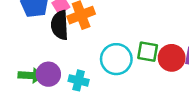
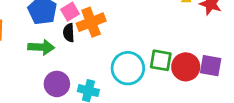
black semicircle: (60, 25) -> (69, 33), size x0.6
green arrow: (31, 75) -> (41, 47), moved

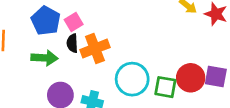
orange cross: (91, 22) -> (95, 49), moved
green square: (161, 60) -> (165, 87), moved

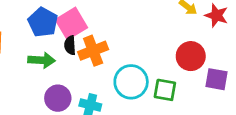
pink square: (74, 22) -> (71, 24), size x1.6
red circle: (191, 78) -> (191, 56), moved

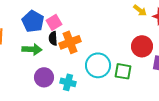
pink square: (71, 24) -> (54, 22), size x0.7

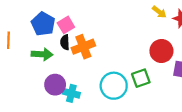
cyan circle: (98, 65) -> (114, 86), moved
green square: (123, 71) -> (141, 78), turned -30
cyan cross: (68, 82) -> (71, 93), moved

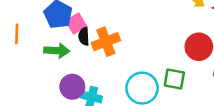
pink square: (66, 25) -> (76, 23), moved
green square: (141, 78) -> (174, 79), turned 30

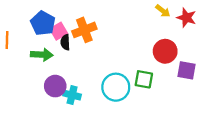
orange cross: (106, 42) -> (84, 30), moved

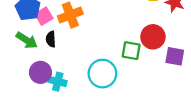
black semicircle: (65, 42) -> (51, 39), moved
green arrow: (42, 55) -> (27, 40), turned 30
green square: (144, 79) -> (131, 51), moved

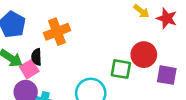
pink square: (44, 16) -> (29, 69), moved

